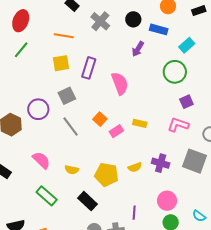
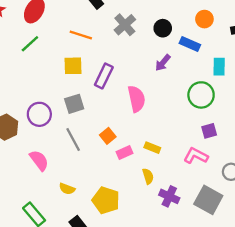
cyan rectangle: (187, 45) -> (219, 67), turned -56
pink semicircle: (41, 160) -> (39, 160), moved
yellow semicircle: (135, 167) -> (148, 176), moved, turned -96

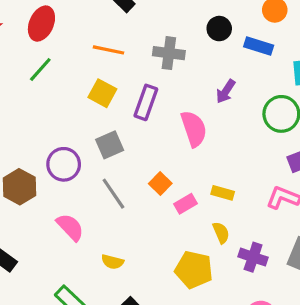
gray cross: (125, 25) -> (169, 53), moved, turned -35
purple arrow: (163, 63) -> (226, 91), moved
yellow square: (73, 66) -> (102, 93), turned 36
yellow pentagon: (106, 200) -> (194, 270), moved

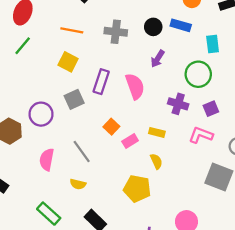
black circle: (219, 29) -> (153, 27), moved
purple rectangle: (146, 102) -> (101, 82), moved
gray line: (113, 194) -> (82, 152), moved
pink semicircle: (70, 227) -> (47, 160), turned -125
purple cross: (253, 257) -> (178, 104), moved

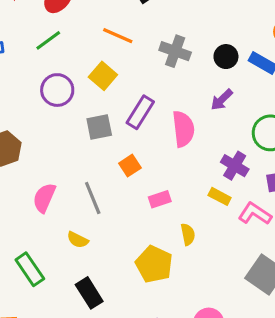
purple circle: (41, 114) -> (57, 90), moved
orange square: (111, 127) -> (130, 166), moved
yellow rectangle: (157, 132) -> (220, 196), moved

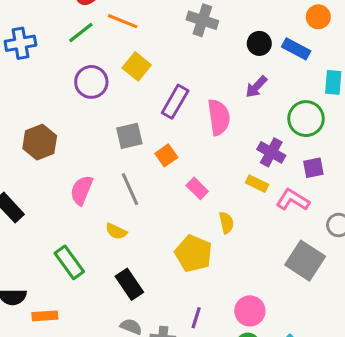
orange line: (118, 36) -> (123, 21), moved
gray cross: (175, 51) -> (202, 20), moved
gray square: (99, 127) -> (129, 136), moved
pink rectangle: (160, 199) -> (197, 188), turned 65

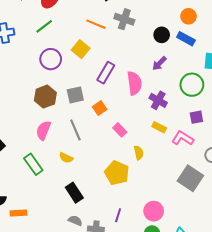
orange circle: (318, 17) -> (189, 16), moved
orange line: (123, 21) -> (96, 24), moved
brown hexagon: (40, 142) -> (45, 97), moved
purple cross: (271, 152) -> (158, 100), moved
green rectangle: (69, 262) -> (33, 164), moved

